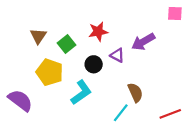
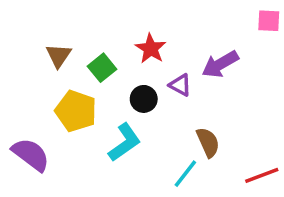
red star: (98, 32) -> (151, 49), turned -30

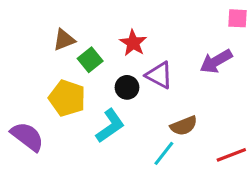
brown triangle: (59, 56) -> (64, 40), moved, turned 35
purple arrow: (220, 64) -> (216, 61), moved
purple triangle: (180, 85) -> (159, 75), size x1.4
brown semicircle: (208, 142) -> (184, 126), turned 92

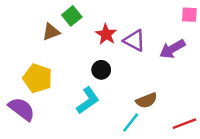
green square: (90, 60) -> (72, 16), moved
purple triangle: (159, 75) -> (134, 40), moved
yellow pentagon: (67, 98) -> (38, 78), moved

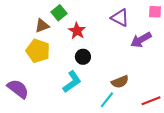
red star: (106, 34) -> (77, 31), moved
purple triangle: (134, 40) -> (120, 18), moved
yellow pentagon: (38, 78) -> (38, 51), moved

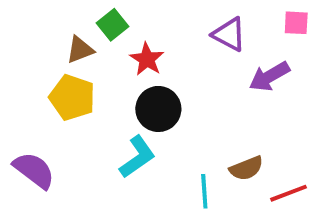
black circle: (83, 57) -> (158, 109), size x1.5
brown semicircle: (120, 82) -> (246, 168), moved
cyan line: (107, 100) -> (204, 191), turned -42

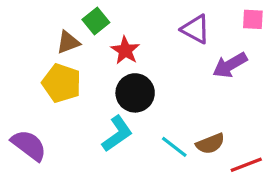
cyan line: (204, 191) -> (174, 147), moved, turned -48

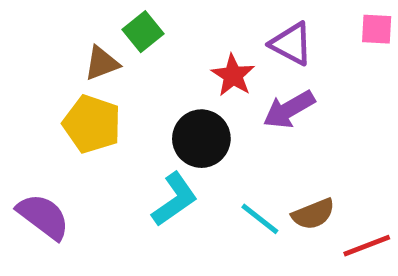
red star: (125, 50) -> (233, 75), moved
purple arrow: (230, 65) -> (289, 109), moved

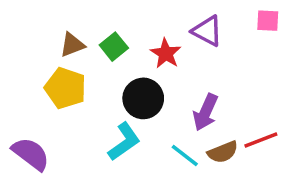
green square: (143, 32) -> (114, 47), moved
purple arrow: (289, 109) -> (205, 112), moved, turned -36
red line: (367, 246) -> (261, 140), moved

